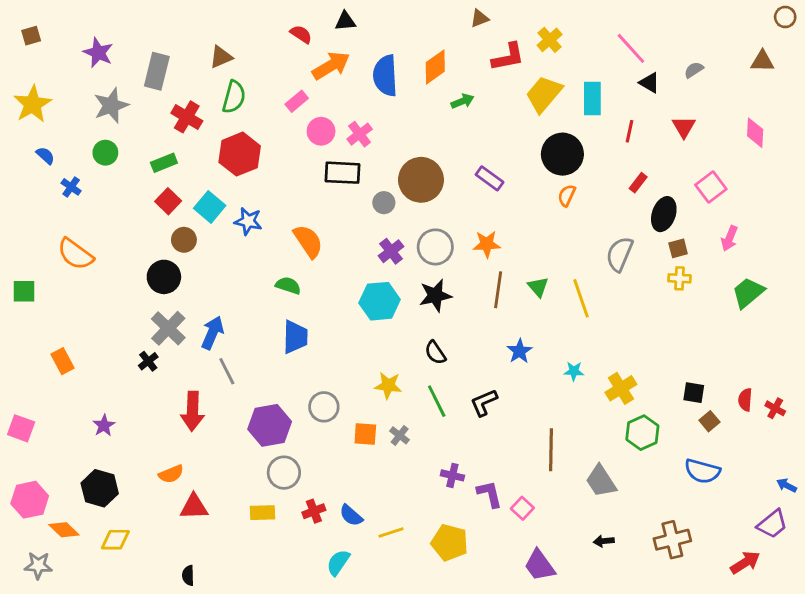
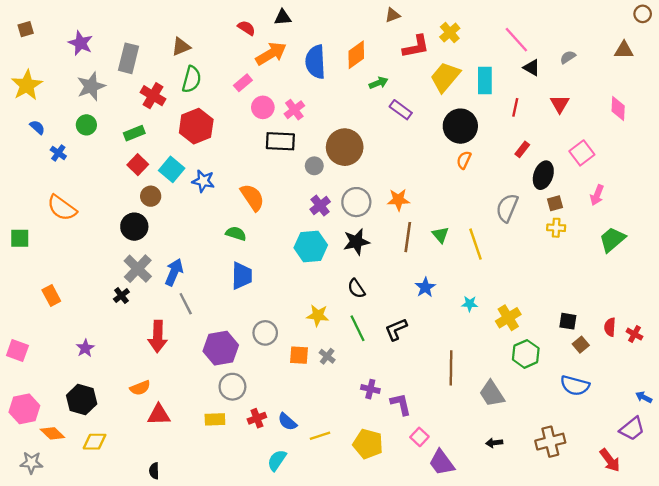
purple rectangle: (490, 178) -> (401, 110), moved
pink square: (522, 508) -> (419, 437), moved
red arrow: (745, 563) -> (610, 460), turned 85

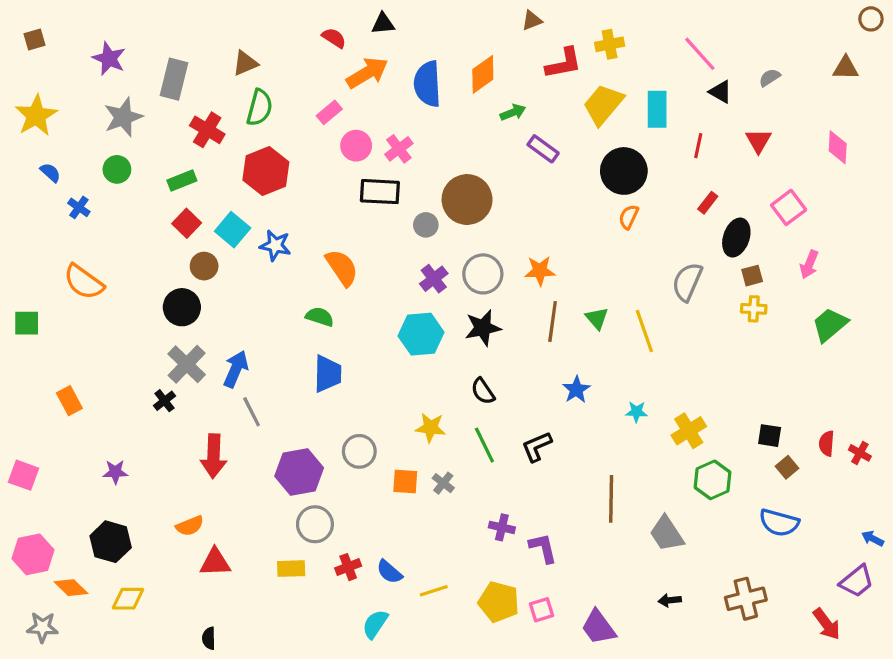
yellow cross: (450, 33) -> (610, 44), turned 30
purple star: (85, 348) -> (115, 472), turned 30
pink square: (419, 437) -> (541, 610), moved, turned 30

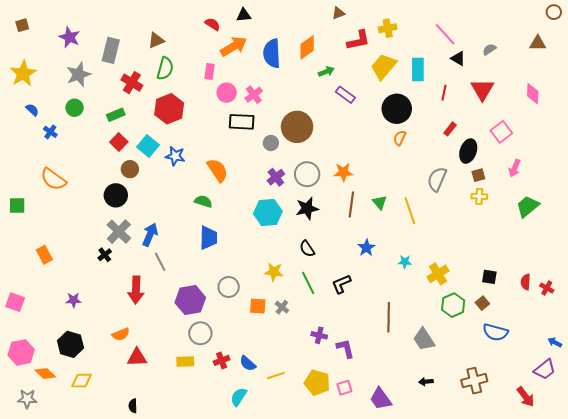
pink rectangle: (329, 112) -> (209, 71), turned -42
red triangle: (758, 141) -> (482, 90), size x1.4
brown square: (787, 467) -> (482, 303), moved

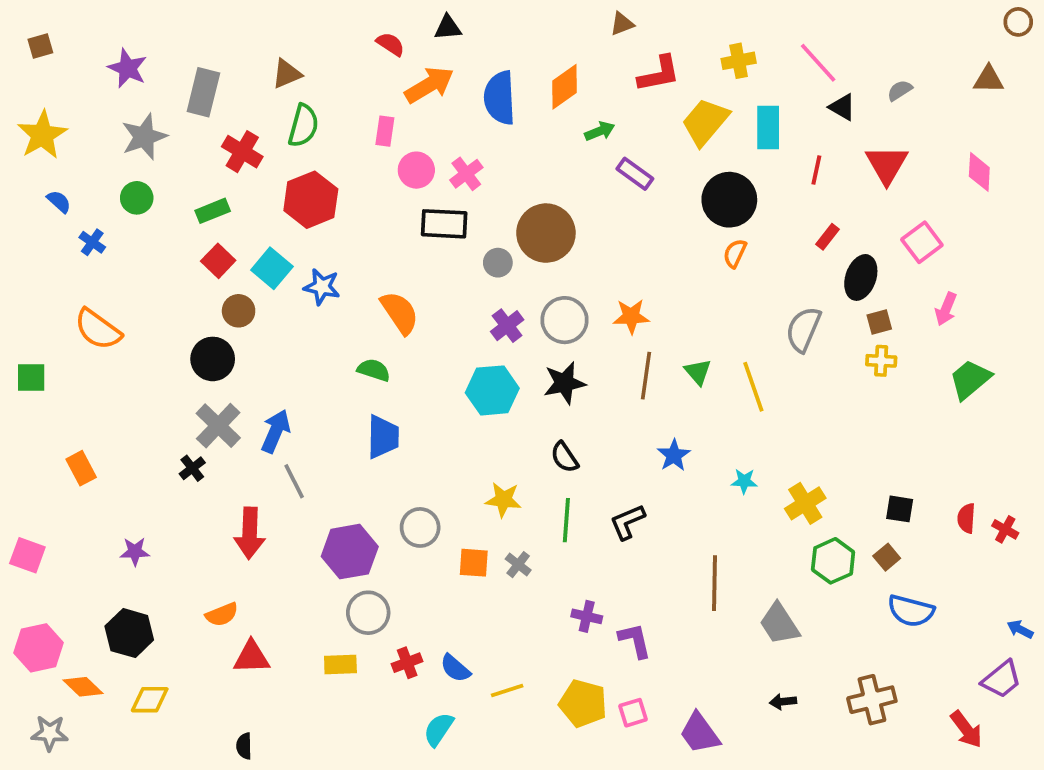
yellow cross: (388, 28) -> (739, 61), moved
green line: (308, 283) -> (566, 520), turned 30

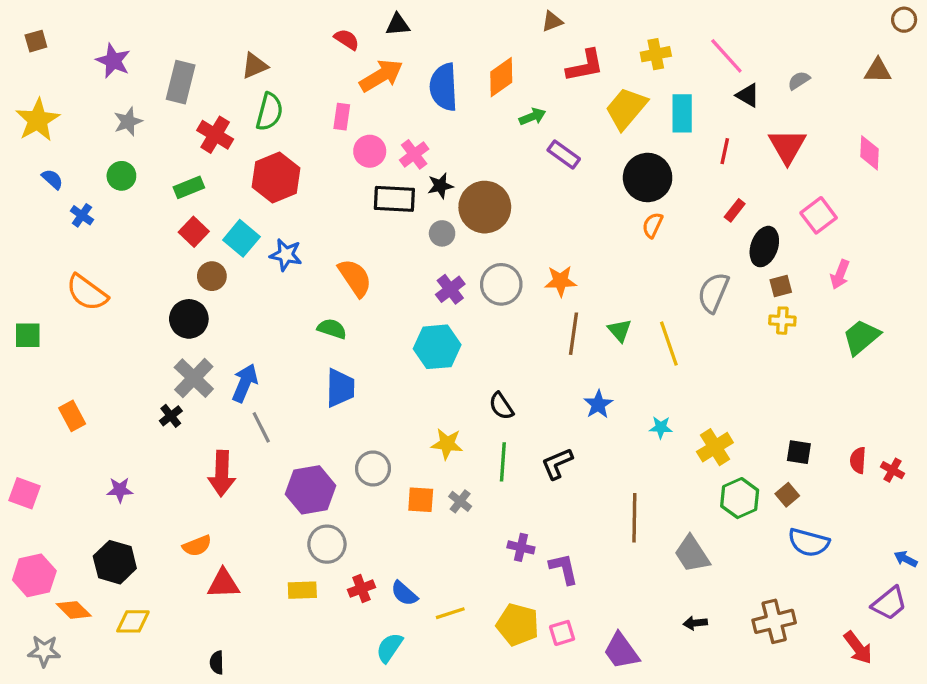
gray star: (144, 137) -> (128, 122), size x0.7
black star: (565, 383) -> (440, 186), moved, size x0.7

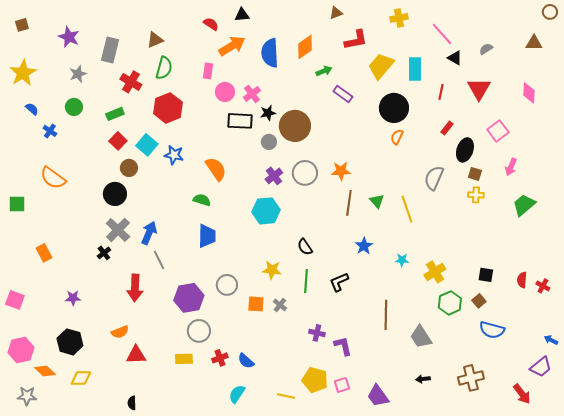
yellow cross: (656, 54) -> (399, 18), moved
brown square: (781, 286) -> (475, 174), turned 32
yellow line: (450, 613) -> (286, 396), moved, turned 30

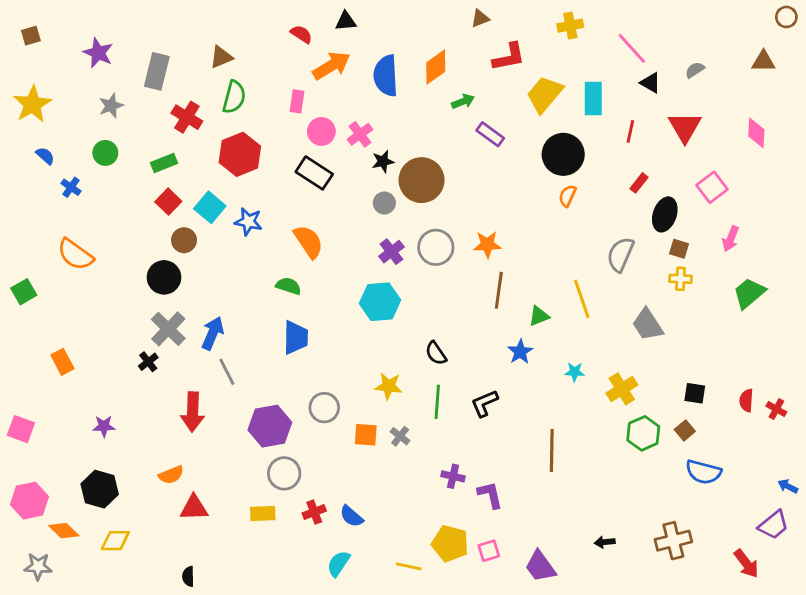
black rectangle: (240, 121) -> (314, 173), moved, turned 30
green triangle: (377, 201) -> (539, 316), moved, turned 49
green square: (17, 204) -> (24, 292), turned -30
gray trapezoid: (421, 337) -> (648, 325), moved

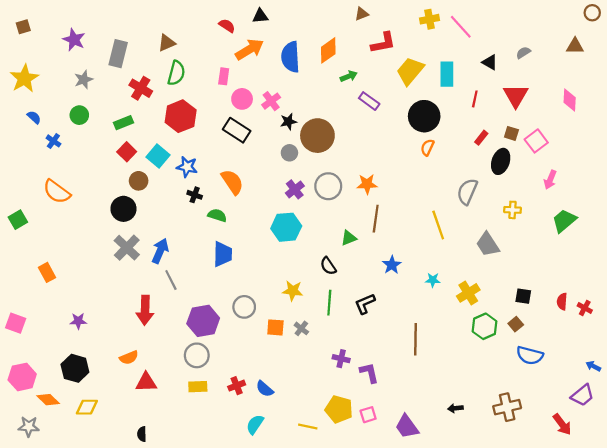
pink line: (632, 48) -> (461, 27), moved
brown square: (679, 249) -> (511, 133), moved
green triangle: (539, 316) -> (349, 238), moved
black cross: (148, 362) -> (195, 195), moved, turned -32
gray circle: (284, 473) -> (197, 355), moved

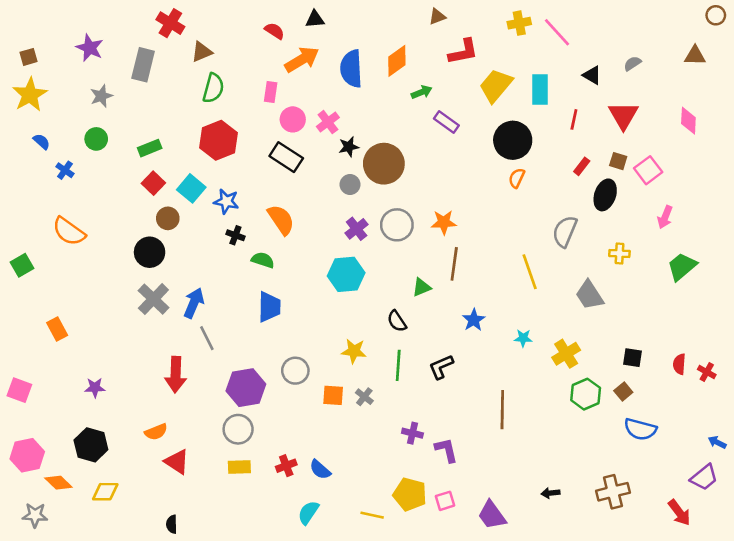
brown square: (23, 27) -> (28, 57), moved
red cross: (141, 88) -> (170, 23), moved
red triangle: (146, 382) -> (177, 462), turned 35

